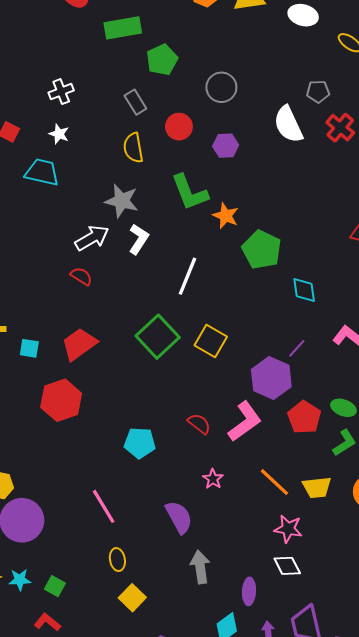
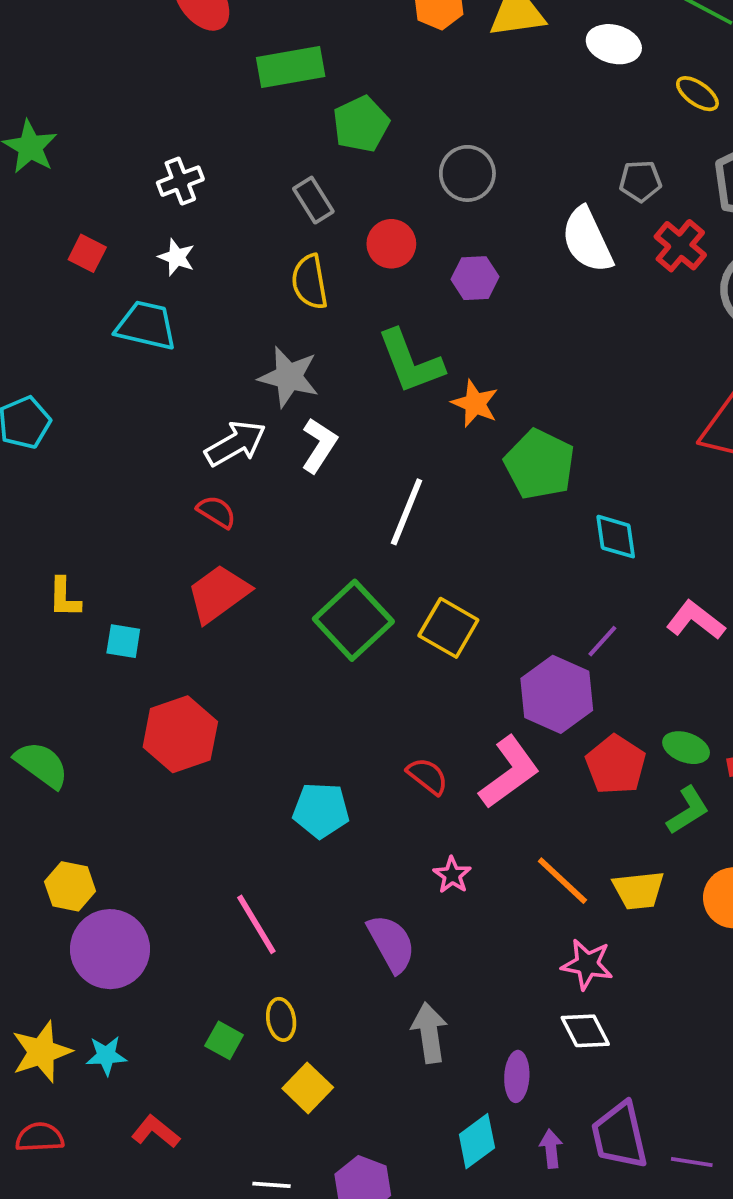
red trapezoid: (79, 344) -> (218, 594), moved
green square: (55, 586) -> (224, 1040), moved

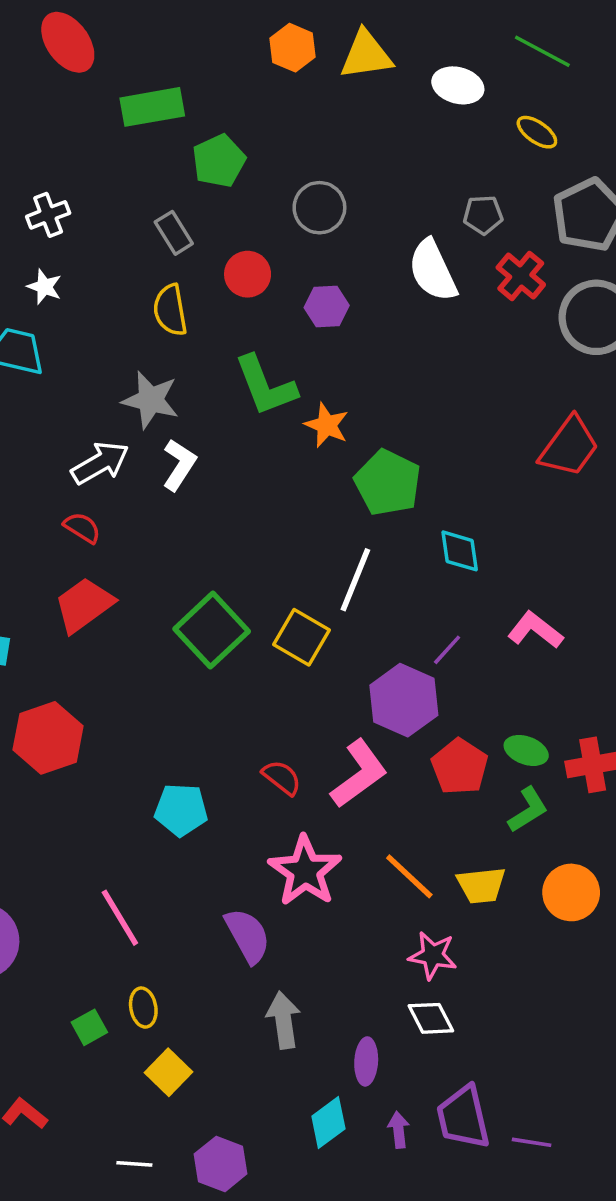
white line: (407, 512) -> (355, 580), moved
pink star: (452, 875) -> (305, 871), size x2.0
green square: (224, 1040) -> (89, 1027), turned 32

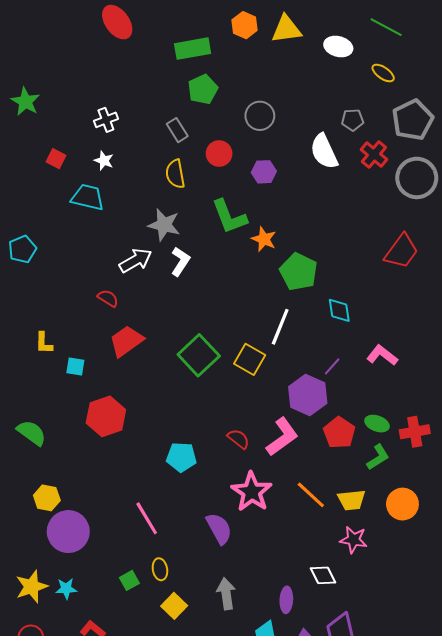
green rectangle: (152, 107) -> (193, 49), moved
red semicircle: (82, 528) -> (108, 298), moved
pink star: (433, 955) -> (354, 540), moved
gray arrow: (284, 1020) -> (226, 594), moved

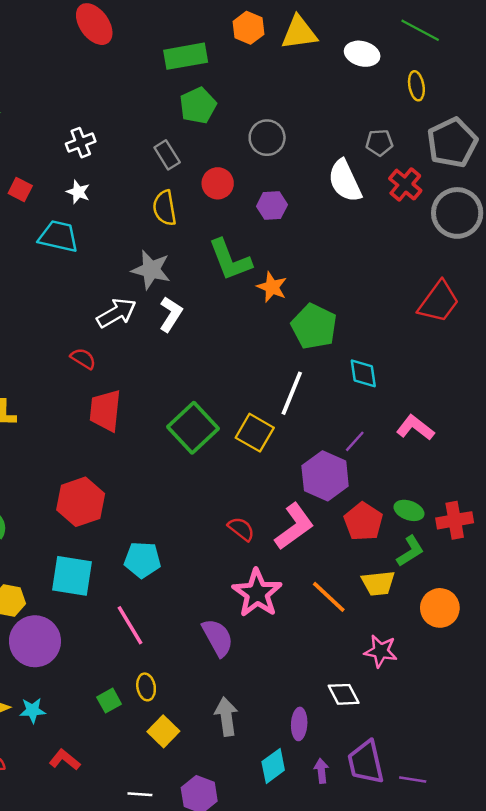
yellow ellipse: (383, 73) -> (416, 86), turned 45
red trapezoid: (126, 341) -> (105, 410), turned -48
cyan square: (75, 366) -> (72, 576), moved, size x1.8
cyan pentagon: (181, 457) -> (142, 560), moved
yellow trapezoid: (352, 500) -> (378, 583), moved

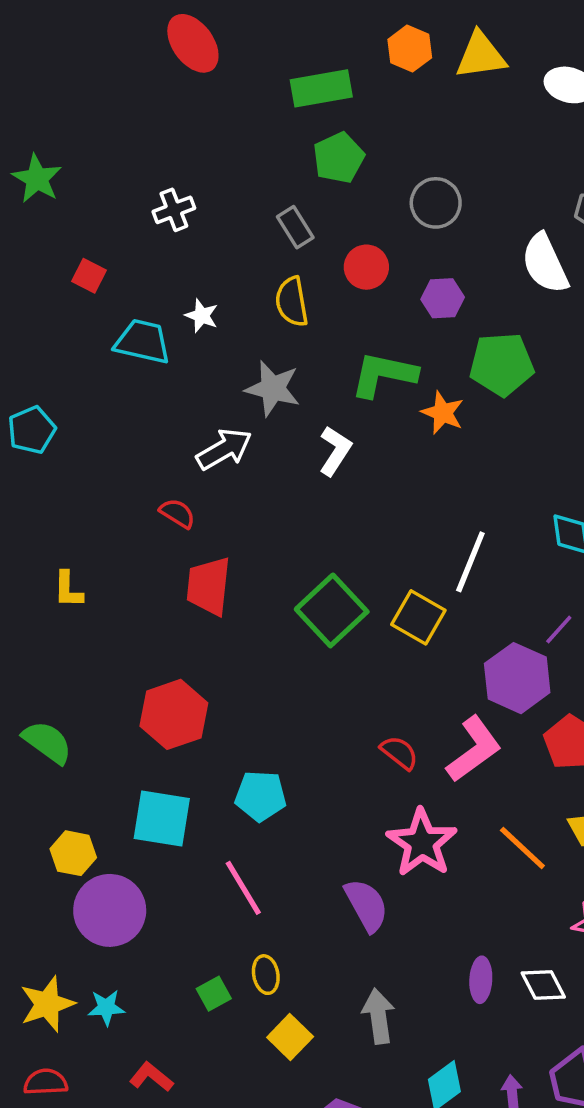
white star: (78, 192) -> (202, 316), moved
green L-shape: (230, 260) -> (384, 375), turned 123
white L-shape: (171, 314) -> (335, 451), moved
green pentagon: (314, 326) -> (502, 364), moved, turned -30
purple ellipse: (299, 724) -> (481, 980), moved

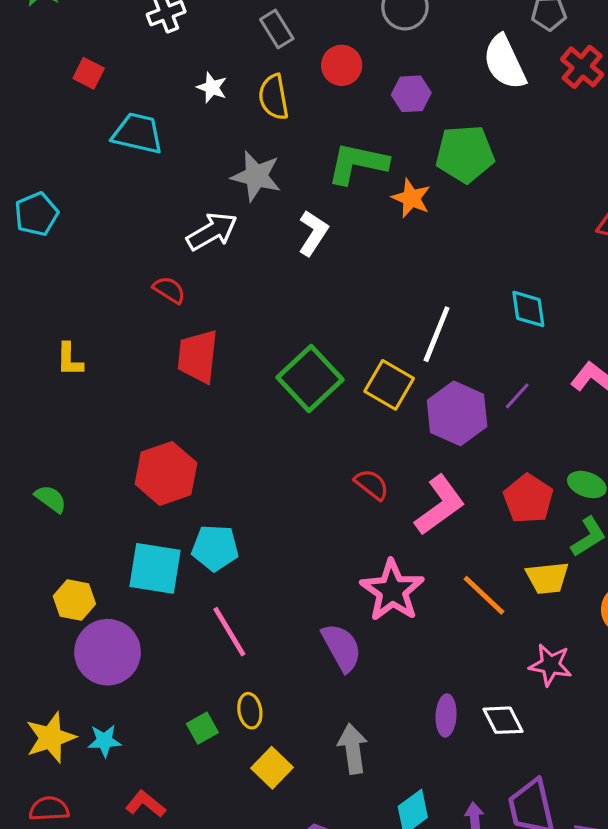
white star: (202, 316) -> (212, 87), moved
purple hexagon: (517, 678) -> (457, 413), moved
green semicircle: (47, 742) -> (51, 499), size x0.7
red semicircle: (399, 753) -> (372, 485), moved
cyan pentagon: (261, 796) -> (215, 548), moved

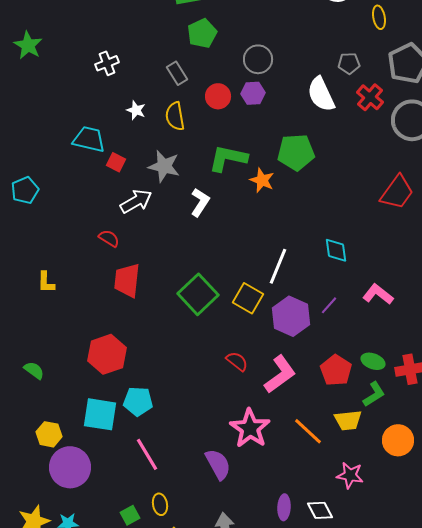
red square: (89, 73) -> (116, 162), moved
purple hexagon: (411, 94) -> (253, 93), moved

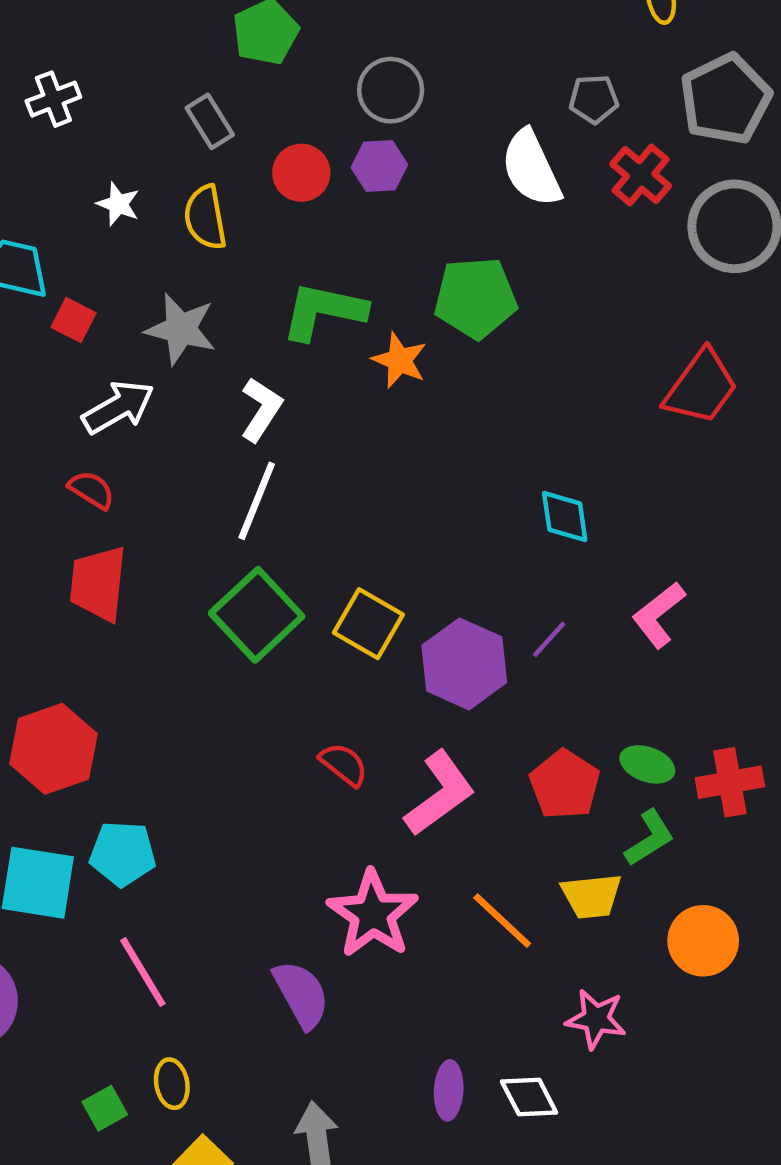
red semicircle: (109, 238) -> (91, 490), moved
white line: (278, 266) -> (257, 501), moved
pink L-shape: (378, 294) -> (659, 615), turned -76

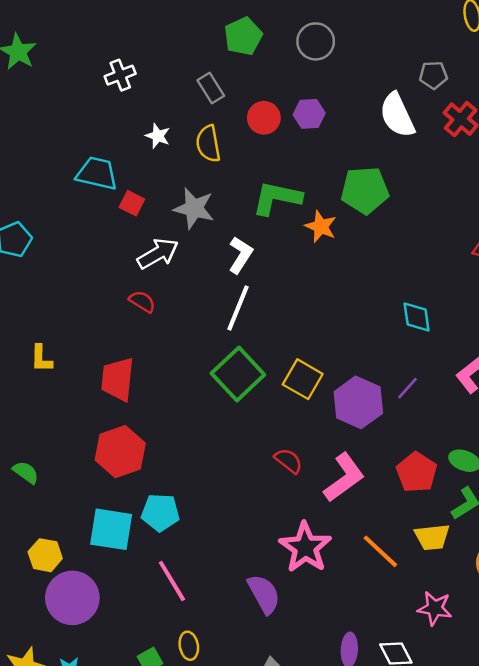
gray circle: (391, 90) -> (316, 41), moved
red trapezoid: (98, 584) -> (118, 379), moved

